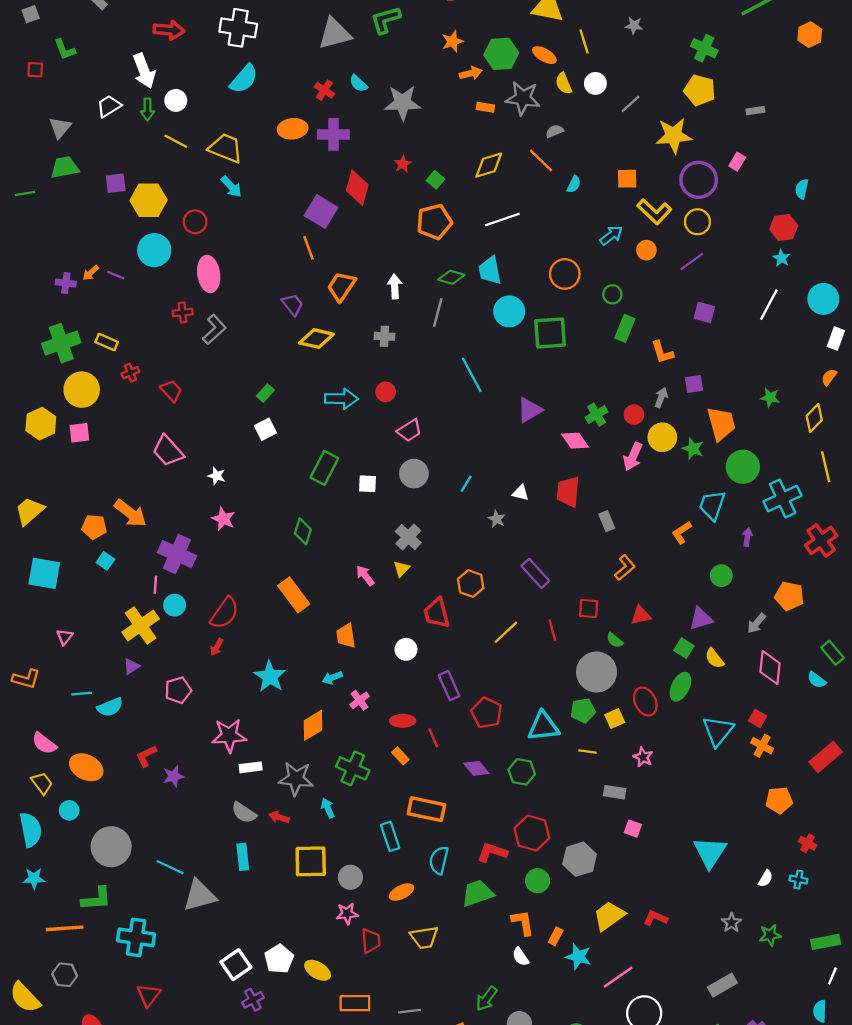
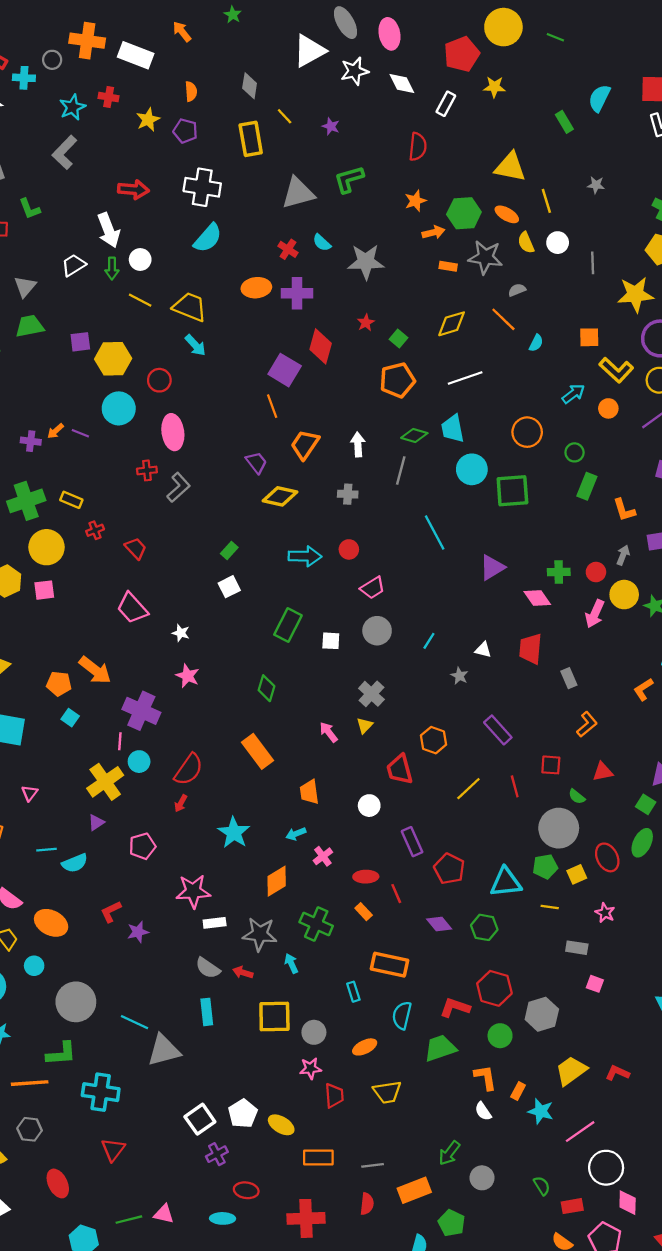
gray line: (631, 104) -> (593, 263), turned -50
green cross: (597, 415) -> (559, 572), turned 30
cyan rectangle: (390, 836) -> (353, 992), size x0.7

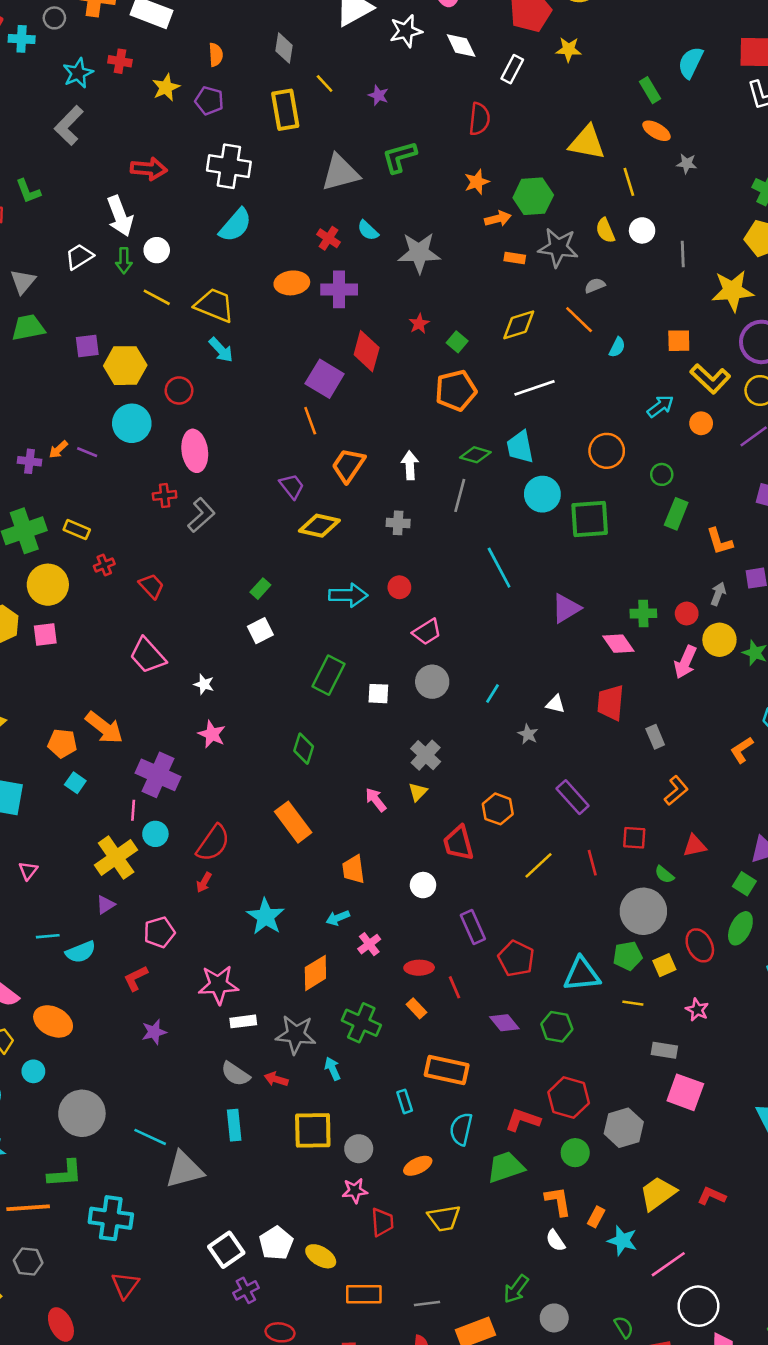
orange ellipse: (507, 214) -> (657, 131), moved
red L-shape: (111, 912) -> (136, 978), moved
pink square: (595, 984) -> (685, 1092), size x1.8

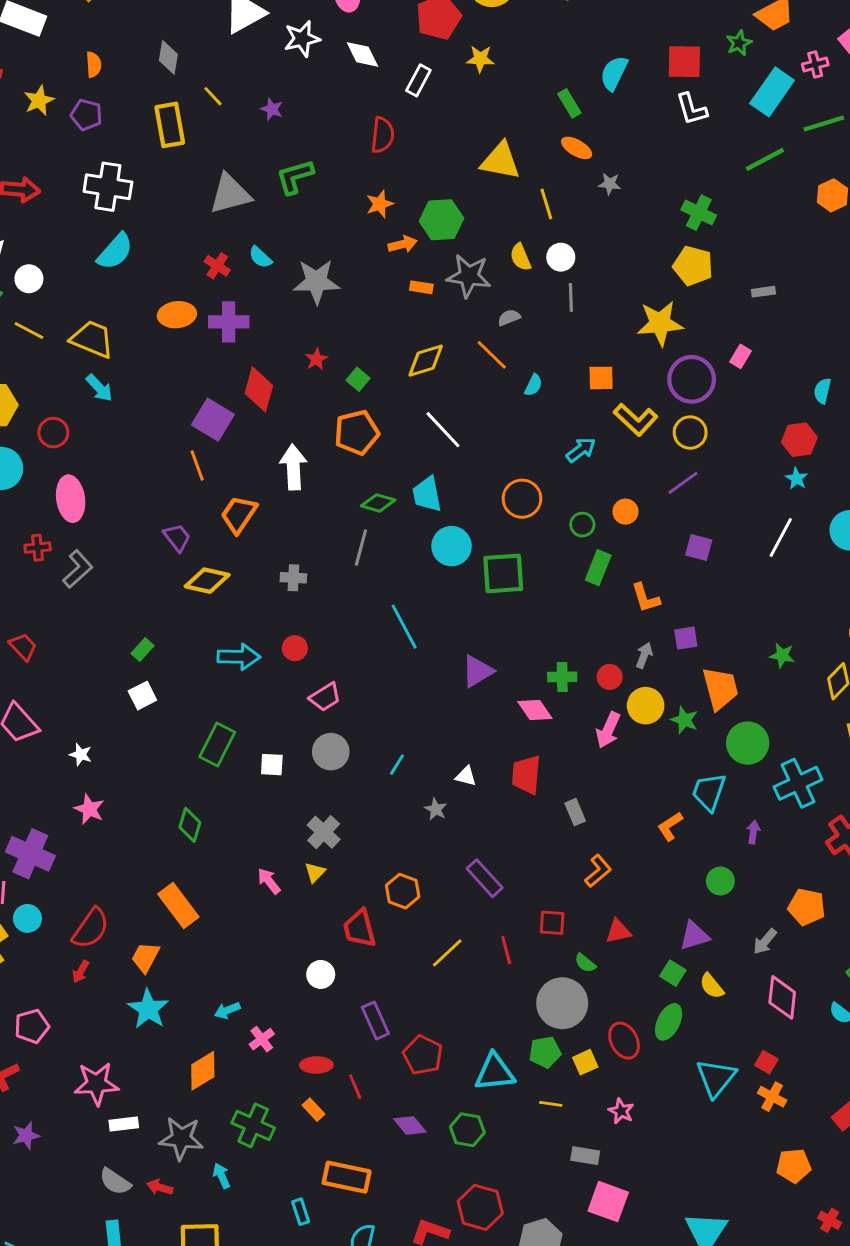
gray line: (683, 254) -> (571, 297), moved
white line: (535, 388) -> (443, 430), turned 66
orange circle: (701, 423) -> (625, 512), moved
white arrow: (410, 465) -> (293, 467), moved, size x1.4
orange trapezoid: (353, 869) -> (145, 957), moved, turned 36

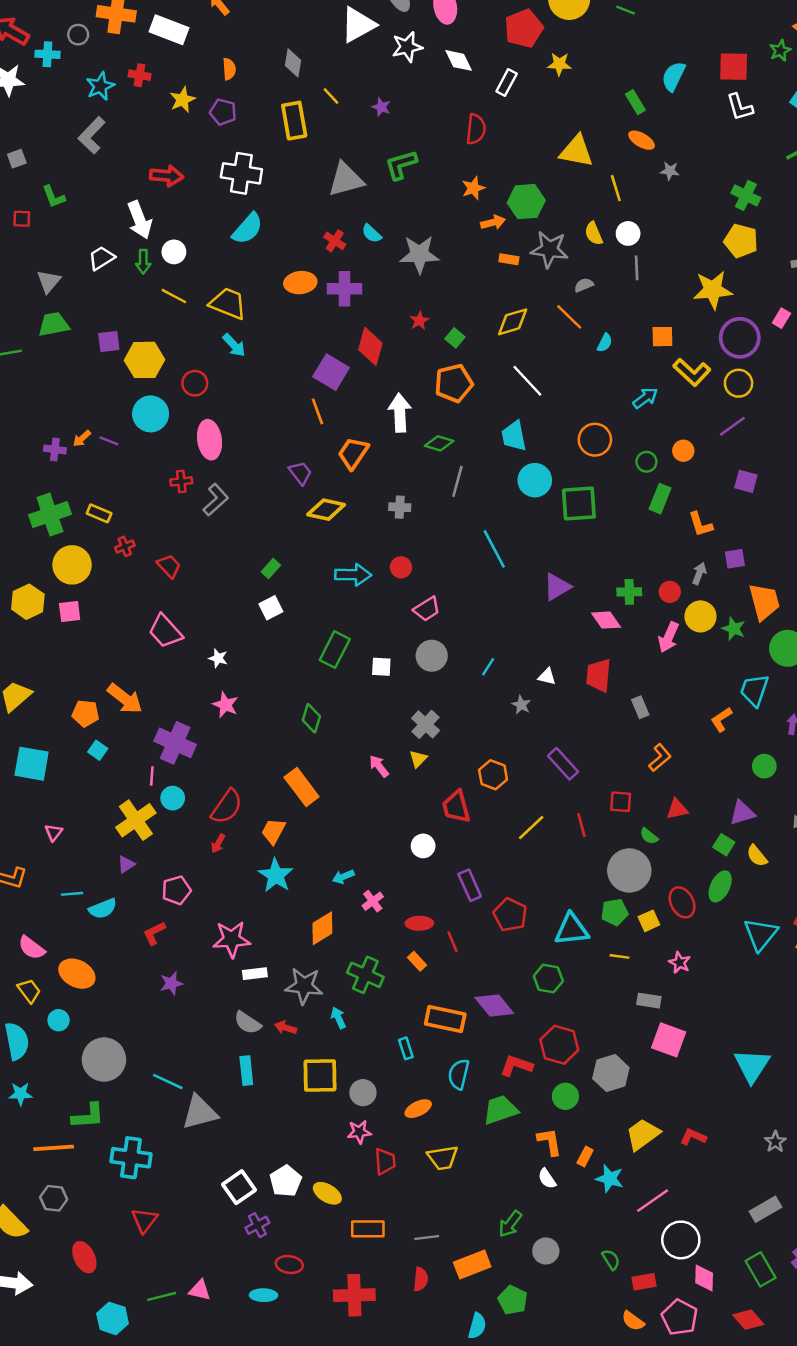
green diamond: (378, 503) -> (439, 443), moved
purple diamond: (410, 1125) -> (494, 1006), moved, size x1.4

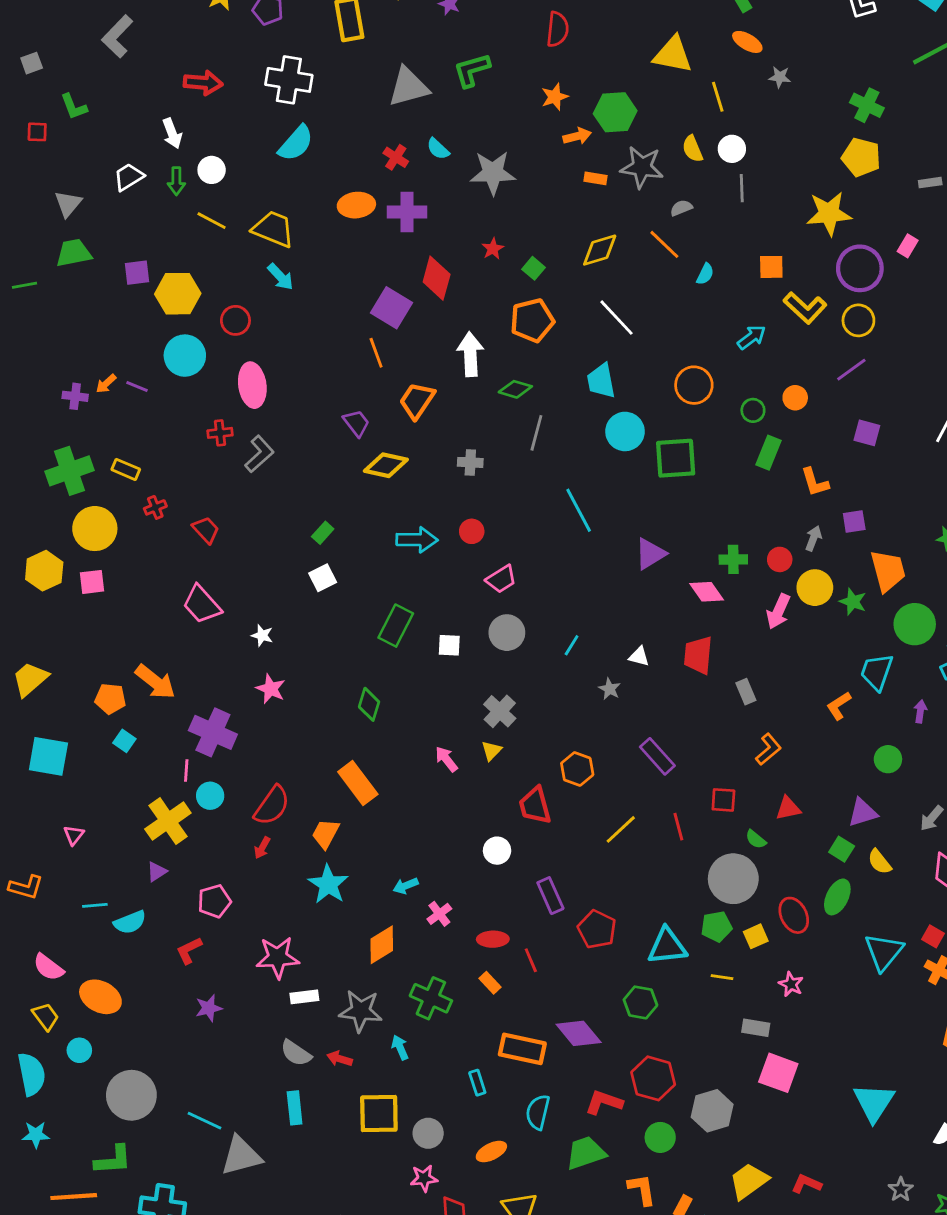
white arrow: (140, 220) -> (172, 133), size x0.7

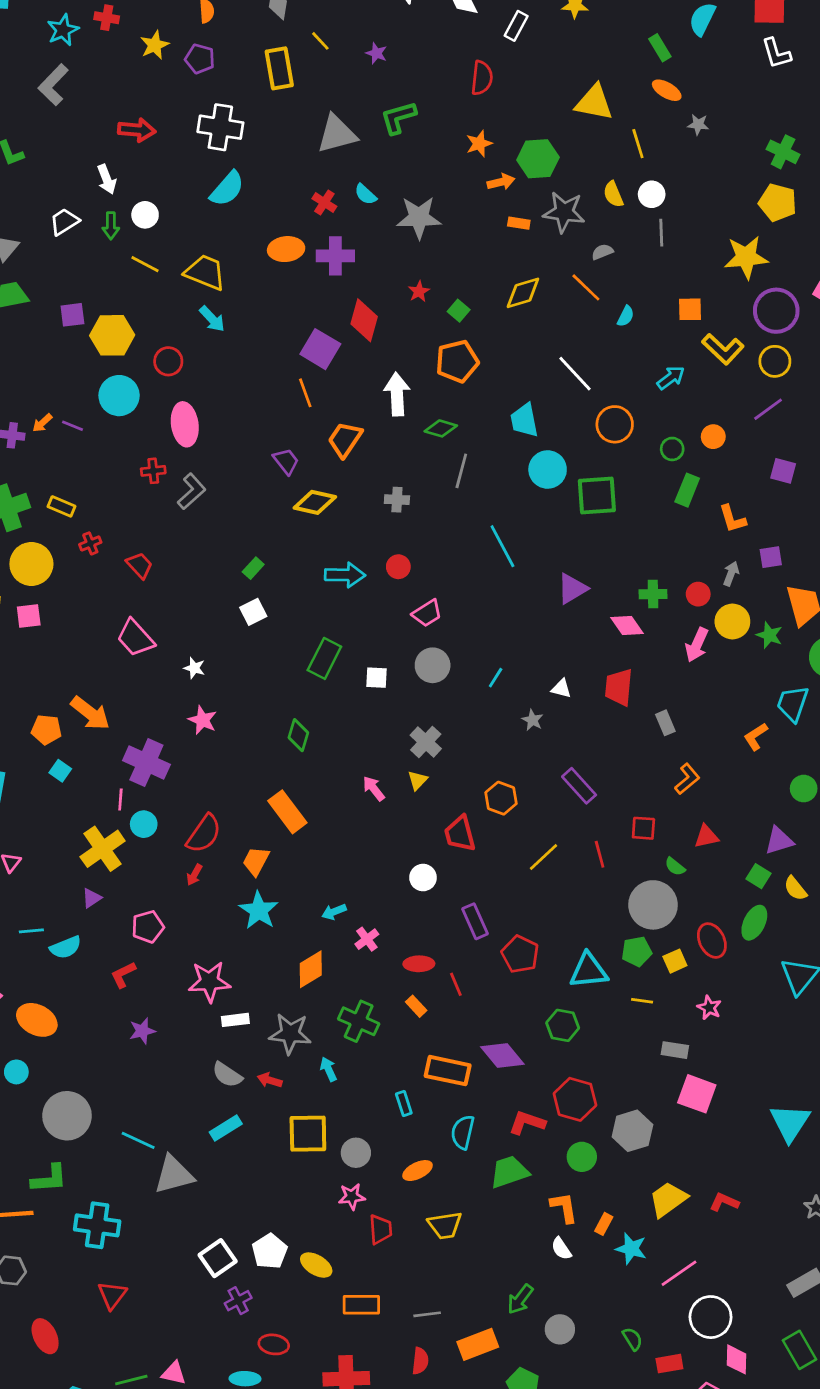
white line: (617, 318) -> (575, 374), moved
cyan rectangle: (295, 1108) -> (226, 1128), turned 64

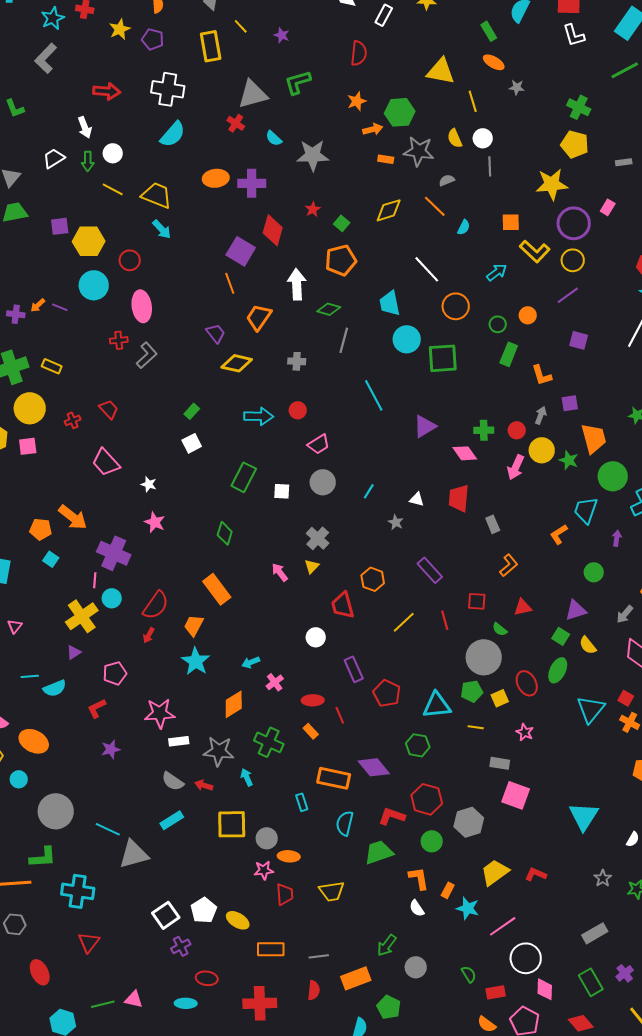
red cross: (324, 203) -> (236, 123), moved
red cross: (90, 543) -> (73, 420), moved
orange ellipse: (418, 1171) -> (289, 856), moved, turned 30

